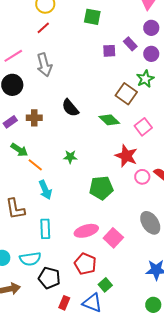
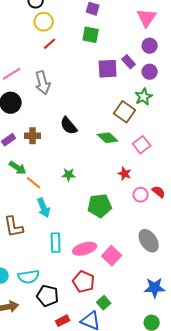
red line: (43, 28) -> (50, 44), moved
purple square: (109, 51) -> (108, 69), size x1.5
red star: (126, 156) -> (125, 174), size x0.6
cyan rectangle: (45, 229) -> (56, 243), moved
red rectangle: (64, 303) -> (63, 321), turned 40

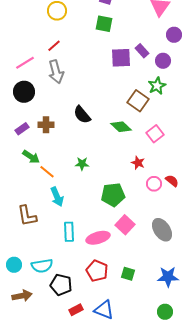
red line: (50, 44) -> (54, 46), moved
purple circle: (150, 46) -> (174, 35), moved
pink square: (112, 256) -> (125, 225), moved
green square: (104, 303) -> (128, 274), moved, turned -32

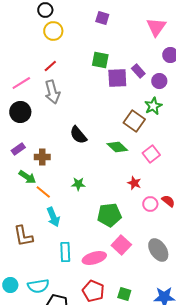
green square: (104, 24) -> (100, 60), moved
brown cross: (46, 125) -> (42, 157), moved

